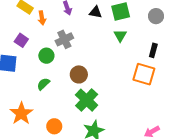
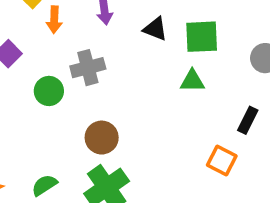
green triangle: (120, 36) -> (192, 81), turned 48
orange square: (144, 74) -> (222, 160), size x0.7
green semicircle: (43, 84) -> (44, 185), moved

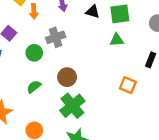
orange square: (222, 160) -> (128, 85), moved
green semicircle: (44, 185) -> (34, 87), moved

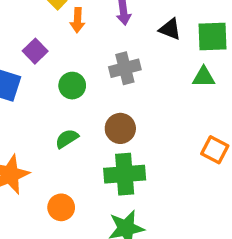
gray cross: (56, 37) -> (125, 68), moved
green cross: (72, 106) -> (125, 174), turned 30

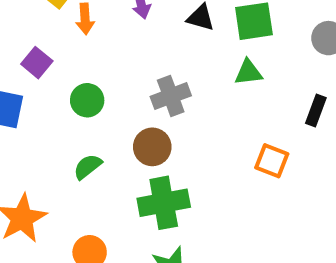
gray cross: (125, 68) -> (171, 96), moved

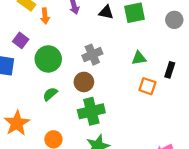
green triangle: (248, 72) -> (139, 58), moved
green circle: (87, 100) -> (48, 59), size x1.5
black rectangle: (316, 111) -> (170, 70), moved

